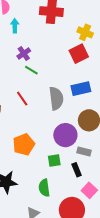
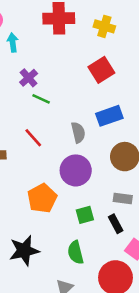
yellow cross: (85, 32) -> (104, 26), moved
gray semicircle: (56, 98) -> (78, 132), size x0.7
purple circle: (65, 135) -> (76, 170), moved

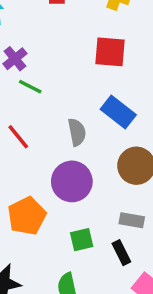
red square: (101, 70) -> (110, 52), turned 35
blue rectangle: (109, 116) -> (118, 112), turned 55

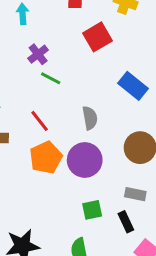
red square: (110, 52) -> (98, 37), moved, turned -36
blue rectangle: (118, 112) -> (133, 86), moved
orange pentagon: (27, 216) -> (46, 158), moved

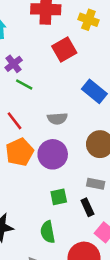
gray semicircle: (90, 118) -> (57, 119), turned 96

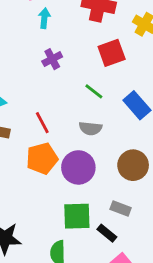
green line: (24, 85) -> (94, 91), moved
green square: (59, 197) -> (77, 216), size x1.5
black rectangle: (87, 207) -> (107, 233), turned -36

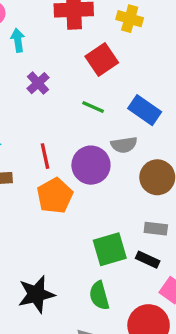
red line: (42, 123) -> (45, 156), turned 30
gray semicircle: (90, 128) -> (124, 145), moved
purple circle: (78, 167) -> (91, 165), moved

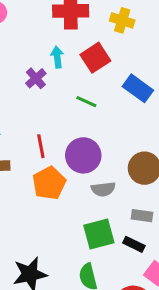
cyan arrow: (18, 40) -> (57, 57), moved
blue rectangle: (145, 110) -> (138, 88), moved
gray semicircle: (124, 145) -> (103, 189), moved

